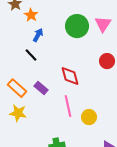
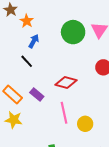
red diamond: (70, 76) -> (66, 82), turned -60

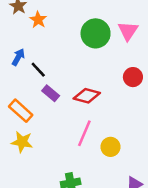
blue arrow: (34, 41) -> (18, 57), moved
purple rectangle: (37, 95) -> (51, 93), moved
pink line: (64, 113) -> (84, 133), turned 35

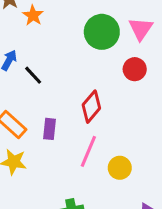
red circle: (133, 77) -> (135, 69), moved
purple rectangle: (51, 93) -> (50, 129), moved, turned 56
red diamond: (87, 96) -> (91, 107), turned -65

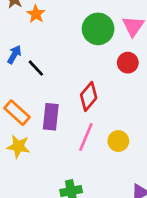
purple rectangle: (50, 129) -> (51, 117), size x1.4
yellow circle: (120, 168) -> (118, 141), moved

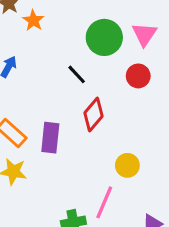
black line: (36, 68) -> (77, 74), moved
pink line: (86, 137) -> (104, 202), moved

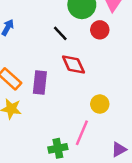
red circle: (138, 76) -> (100, 30), moved
red diamond: (93, 115) -> (73, 65), turned -65

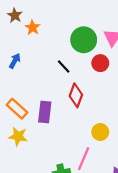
red diamond: (73, 65) -> (76, 95), turned 45

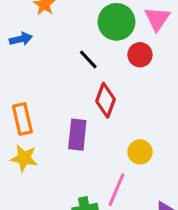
blue arrow: (15, 61) -> (21, 39), moved, turned 48
orange rectangle: (17, 109) -> (22, 119), turned 35
purple rectangle: (45, 112) -> (77, 135), moved

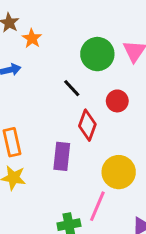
red circle: (140, 55) -> (117, 101), moved
yellow circle: (140, 152) -> (119, 172), size x1.5

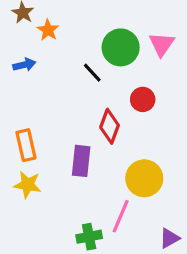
black line: (72, 88) -> (92, 73), moved

